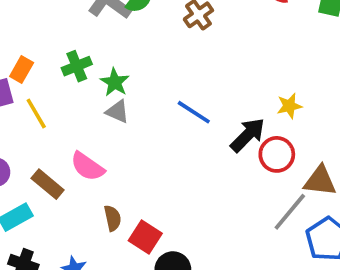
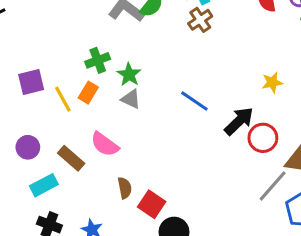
orange rectangle: (22, 69) -> (88, 93), moved
yellow star: (289, 106) -> (272, 82), moved

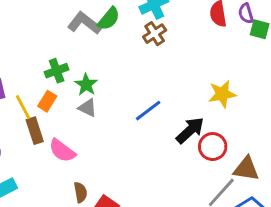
yellow star: (272, 82) -> (222, 94), size x1.4
blue line: (194, 101) -> (148, 111), turned -72
brown rectangle: (71, 158) -> (35, 131), moved, turned 30

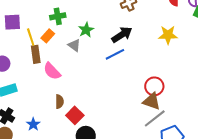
green star: (86, 85) -> (86, 30), moved
yellow star: (222, 94) -> (168, 35), moved
black arrow: (190, 130) -> (122, 35), moved
brown triangle: (246, 169) -> (152, 101), moved

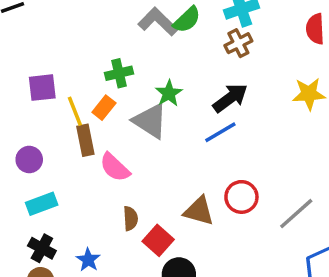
gray triangle: (74, 45) -> (150, 121), size x1.6
red circle: (154, 86) -> (241, 197), moved
brown triangle: (152, 101) -> (199, 211), moved
gray line: (155, 118) -> (296, 214), moved

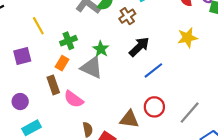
brown cross: (238, 43) -> (127, 16), moved
yellow line: (75, 111) -> (38, 26), moved
blue line: (220, 132) -> (153, 70), moved

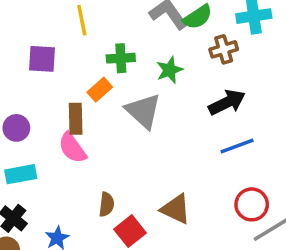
green star: (101, 49) -> (169, 70), moved
pink semicircle: (74, 99) -> (72, 148), moved
red circle: (154, 107) -> (252, 204), moved

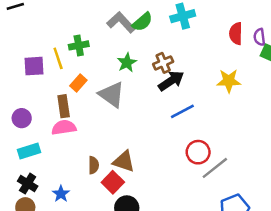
yellow line: (82, 20) -> (58, 58), moved
brown cross: (224, 49) -> (163, 63), moved
green cross: (121, 58) -> (79, 45), moved
pink semicircle: (72, 148) -> (64, 127), turned 125
brown triangle: (176, 209) -> (124, 161), moved

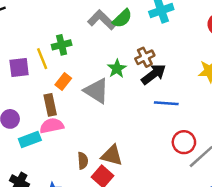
green star: (127, 63) -> (117, 69), moved
blue line: (182, 111) -> (166, 103), turned 35
cyan rectangle: (29, 151) -> (30, 139), moved

